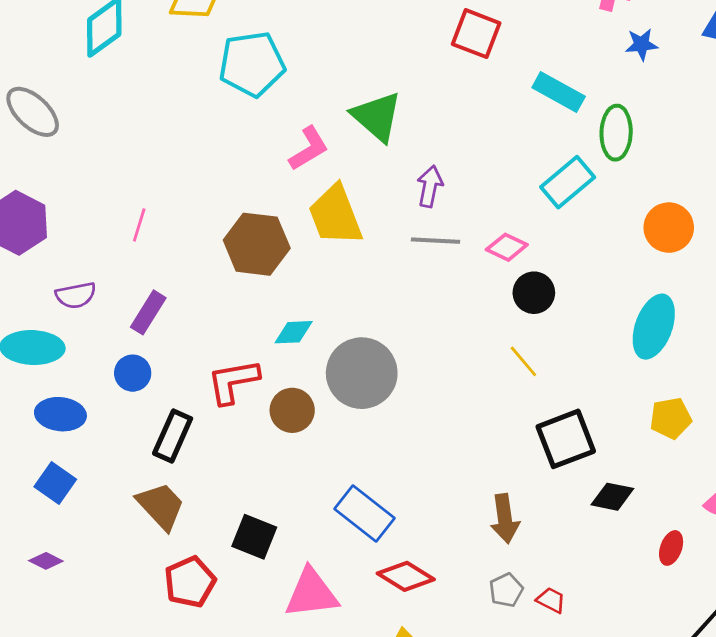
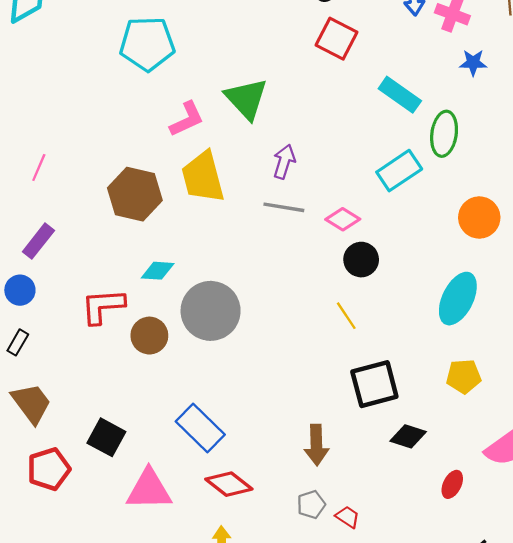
black rectangle: (173, 436) -> (18, 342), moved, size x0.6

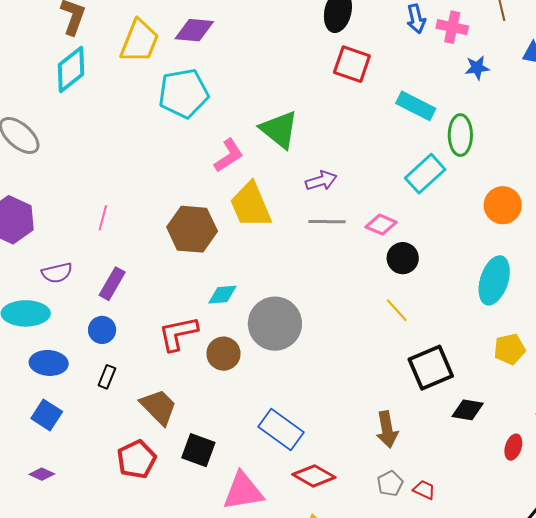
purple arrow: (284, 162) -> (321, 181), turned 64
brown trapezoid: (31, 403) -> (159, 407), moved
red pentagon: (49, 469) -> (137, 459), moved

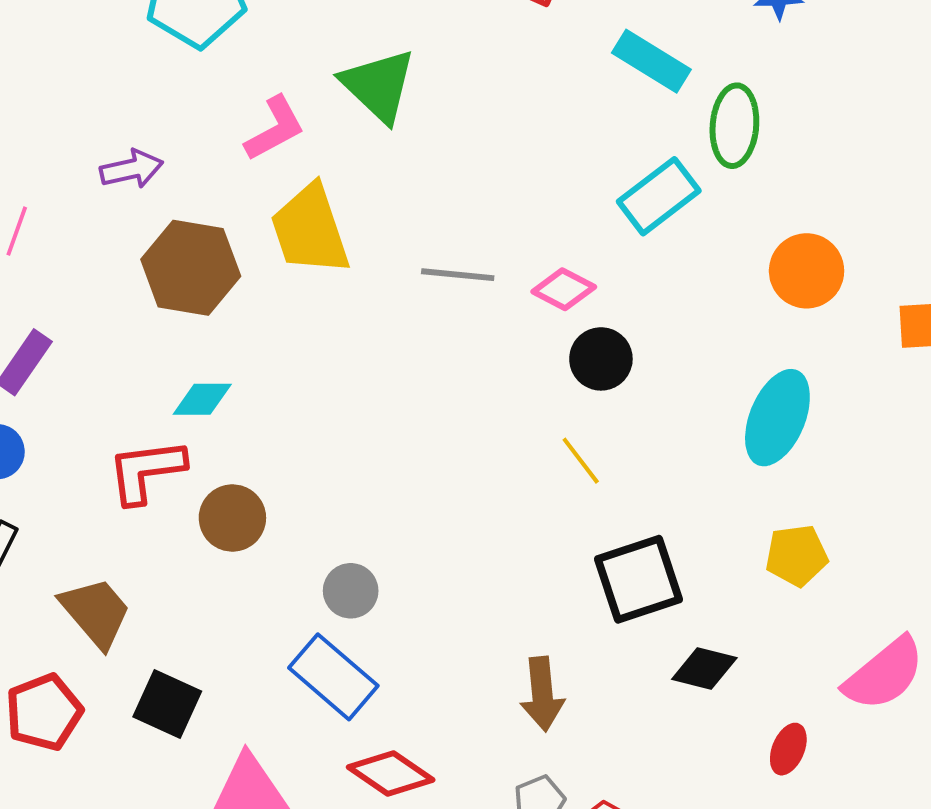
purple arrow: (321, 181) -> (132, 169), moved
cyan diamond: (222, 295) -> (202, 399), moved
gray circle: (275, 324) -> (351, 591), moved, size x0.5

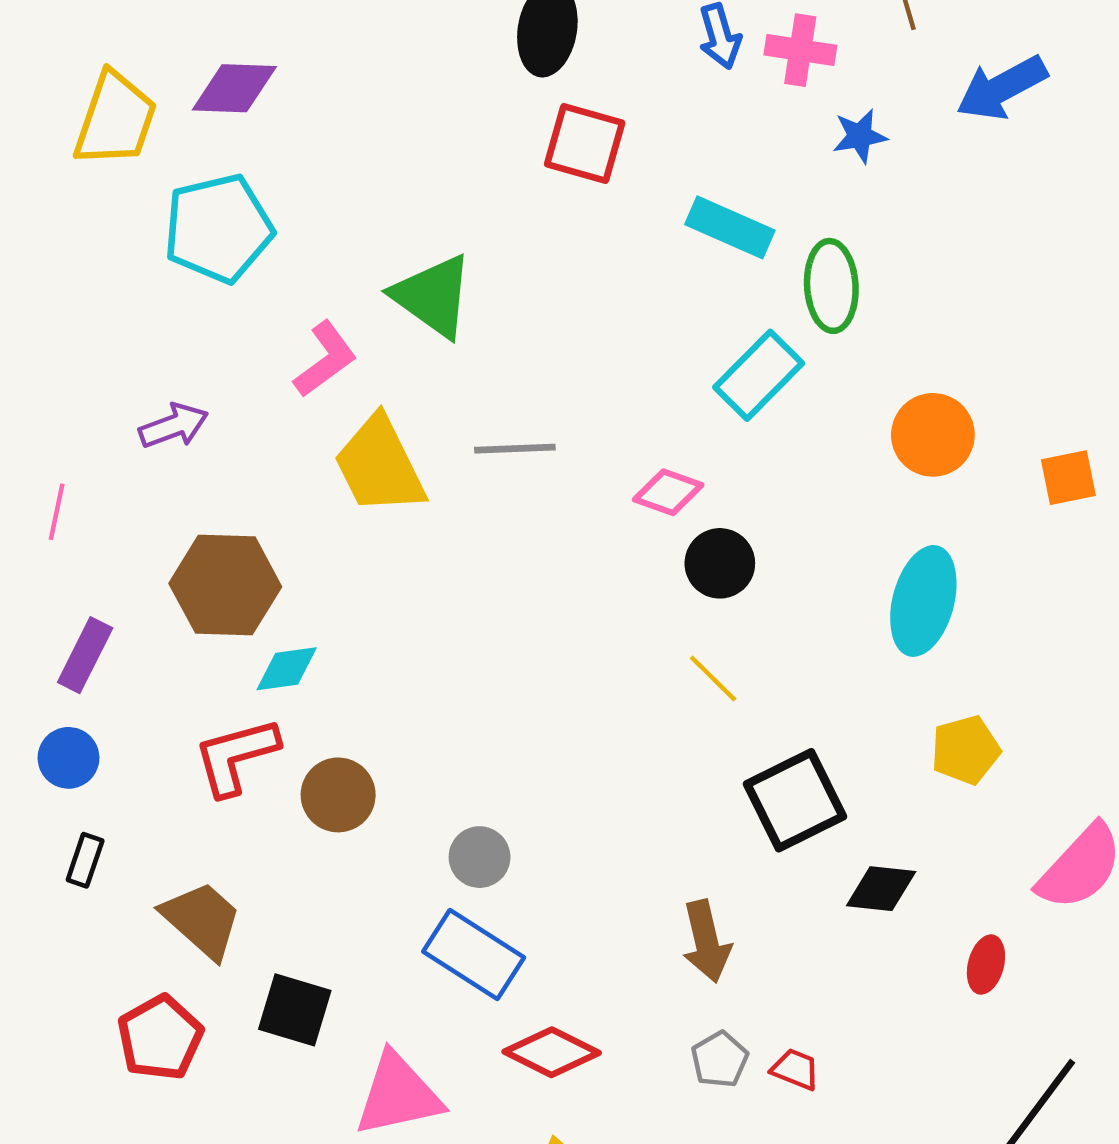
brown hexagon: (191, 268) -> (225, 585), moved
gray line: (458, 275) -> (515, 449), moved

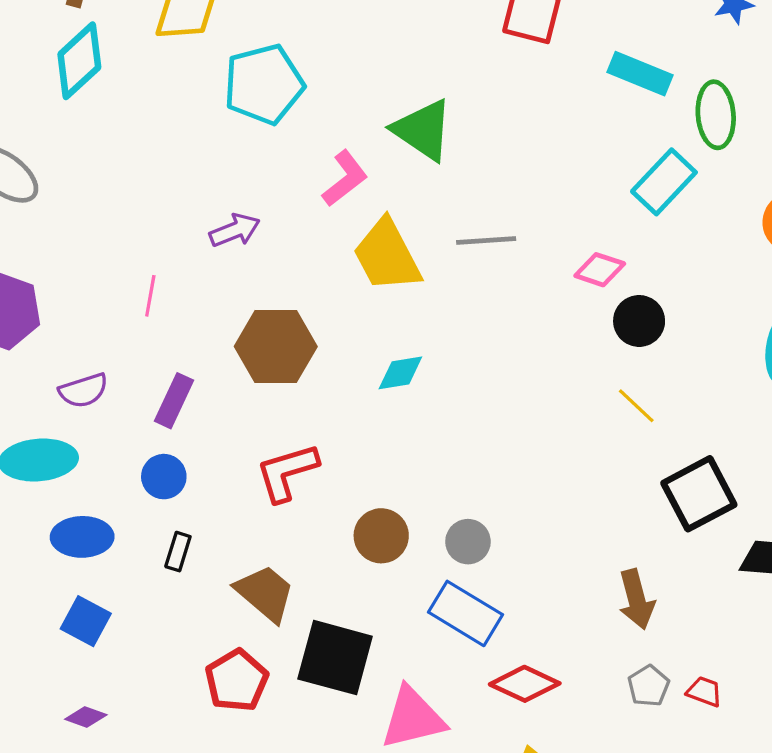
cyan diamond: (287, 669) -> (400, 373), moved
brown circle: (338, 795) -> (381, 536), moved
black square: (295, 1010) -> (335, 658), size x1.4

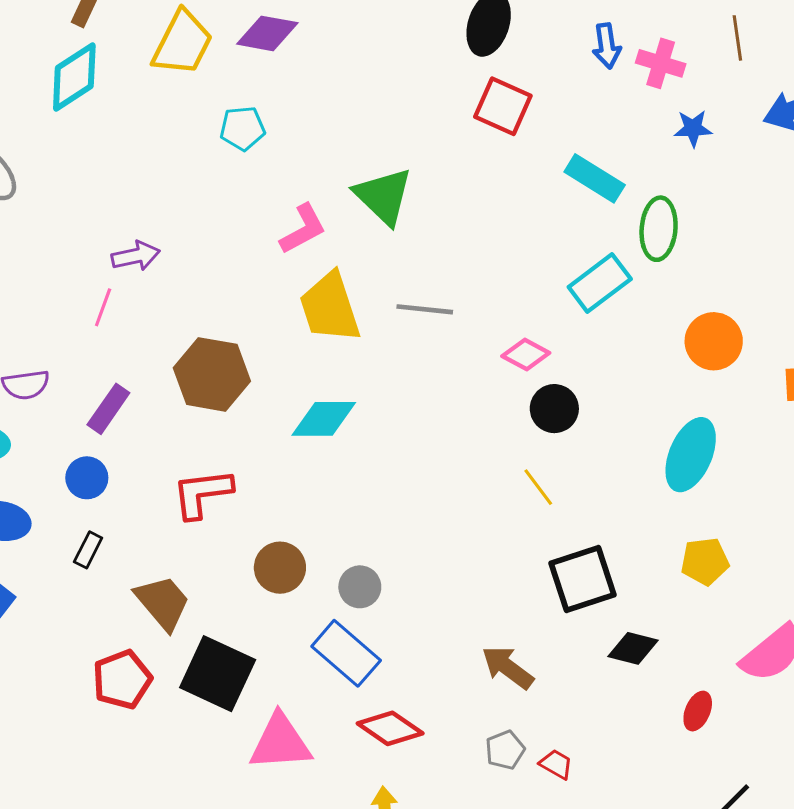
cyan pentagon: (264, 84) -> (242, 128), size x0.6
purple arrow: (235, 230) -> (136, 256), moved
cyan diamond: (400, 373) -> (324, 419), size x1.4
brown arrow: (636, 599) -> (508, 667), turned 132

